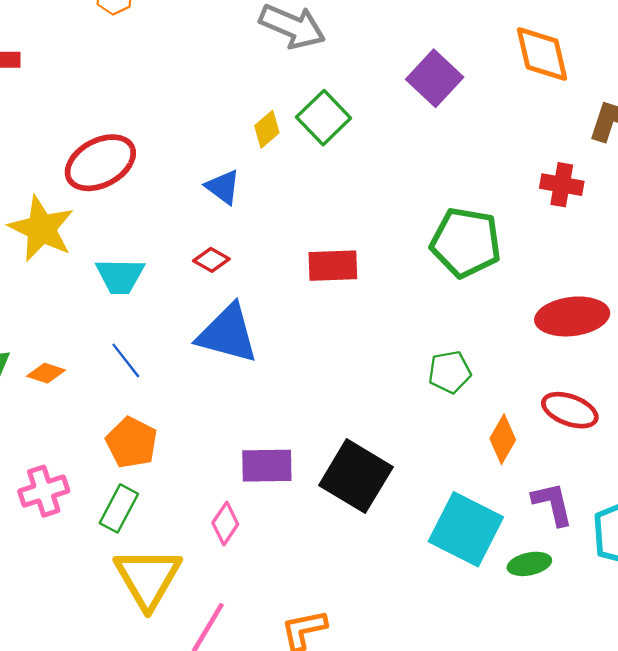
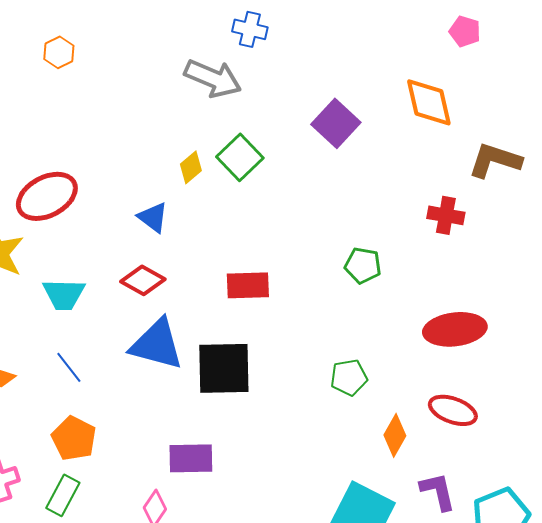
green pentagon: (466, 242) -> (363, 265), size x0.6
red diamond: (211, 260) -> (143, 280), size x1.4
black square: (356, 476) -> (224, 368), moved, turned -32

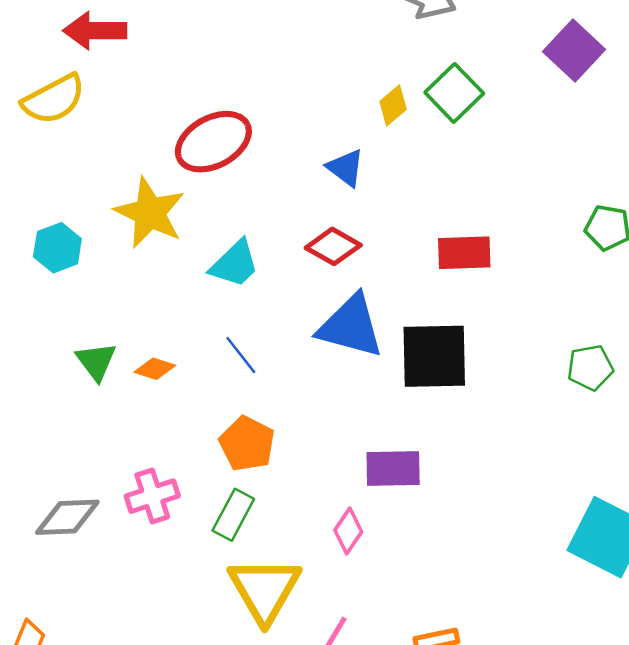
cyan trapezoid: (64, 294) -> (235, 264), turned -45

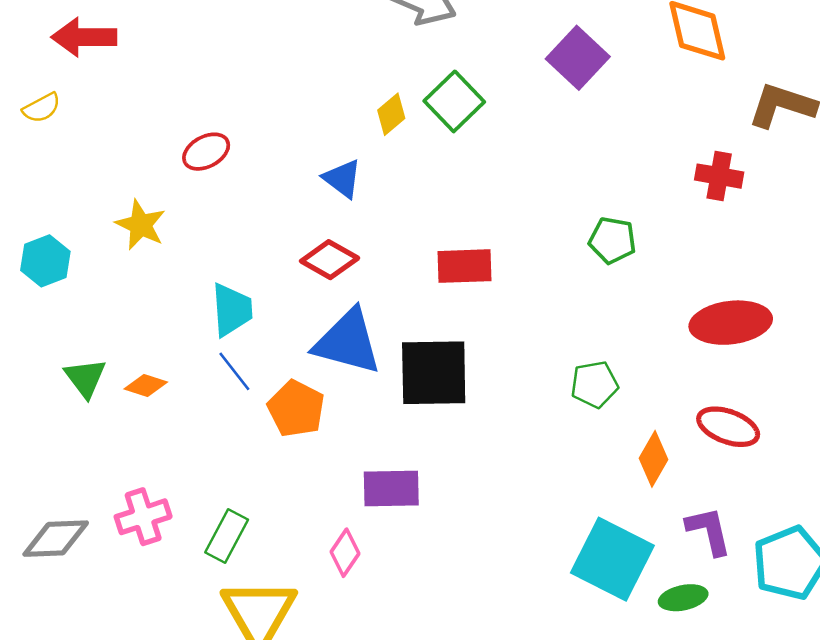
yellow semicircle: (54, 99) -> (42, 108), size x0.6
red ellipse: (213, 142) -> (206, 152), size x0.6
yellow star: (150, 213) -> (141, 225), size x0.7
cyan trapezoid: (235, 264) -> (232, 310), moved, turned -50
orange pentagon: (247, 444) -> (296, 409), moved

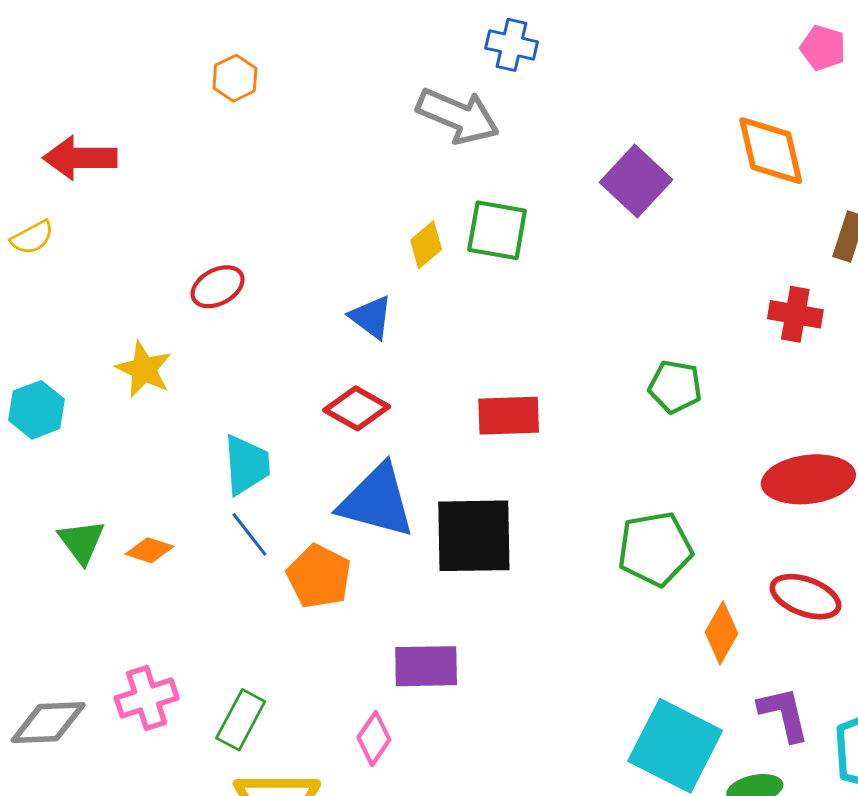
green square: (454, 101) -> (497, 230), turned -36
green pentagon: (594, 384) -> (655, 549), size x1.4

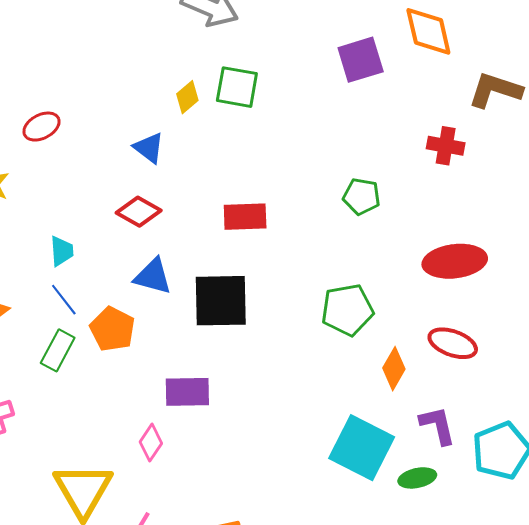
purple square: (636, 181) -> (361, 60), moved, turned 30
cyan trapezoid: (247, 465) -> (62, 251), size x0.7
blue triangle: (377, 501) -> (153, 276), size x0.7
green rectangle: (241, 720) -> (58, 350), moved

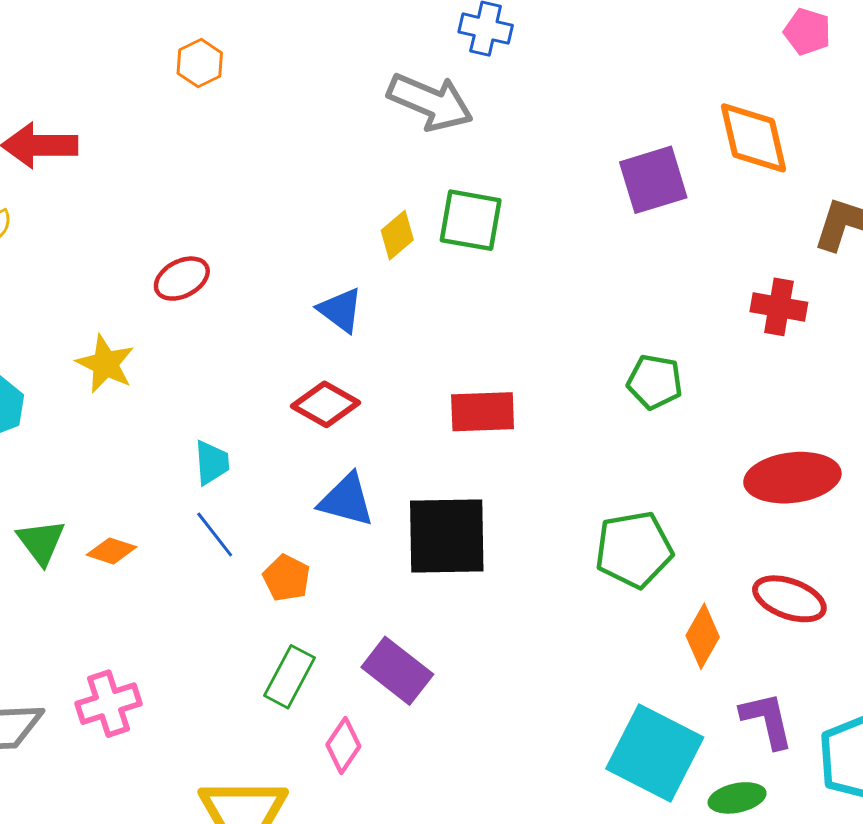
orange pentagon: (112, 329) -> (287, 578), size x0.7
green rectangle: (58, 350) -> (290, 677), moved
purple rectangle: (187, 392) -> (397, 671), turned 39

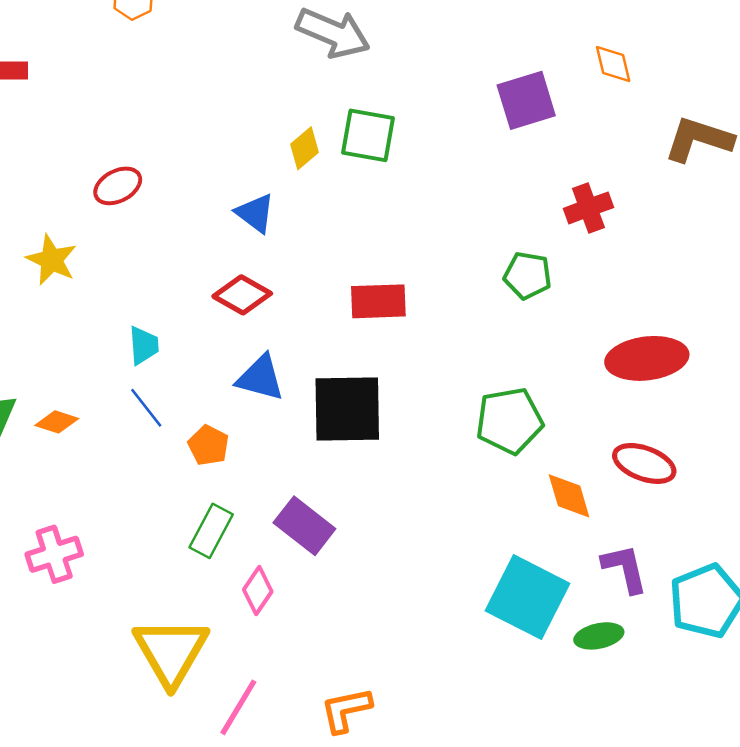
orange diamond: (754, 138) -> (613, 64), size x0.6
red cross: (779, 307) -> (588, 208), moved, turned -30
orange diamond: (703, 636) -> (569, 496), turned -46

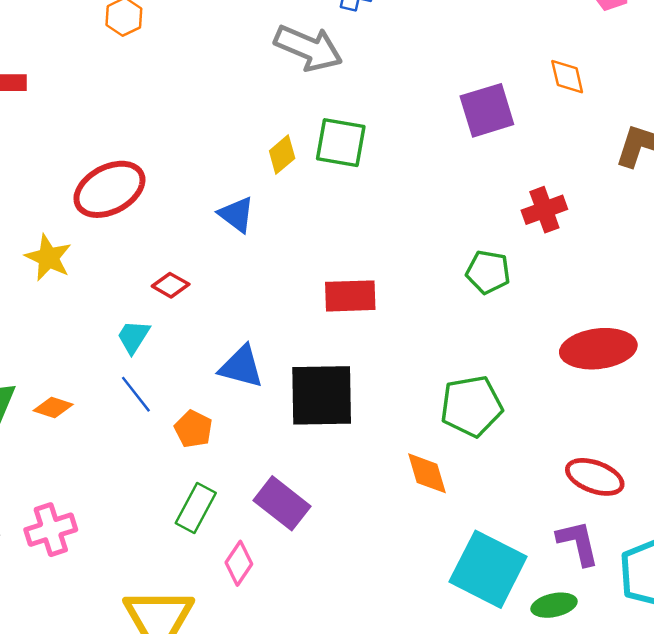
red ellipse: (118, 186) -> (109, 189), size x1.6
red diamond: (242, 295) -> (171, 285), moved, size x0.7
cyan trapezoid: (144, 345) -> (133, 337), turned -144
red ellipse: (644, 463) -> (595, 477), moved
orange diamond: (569, 496) -> (427, 473), moved

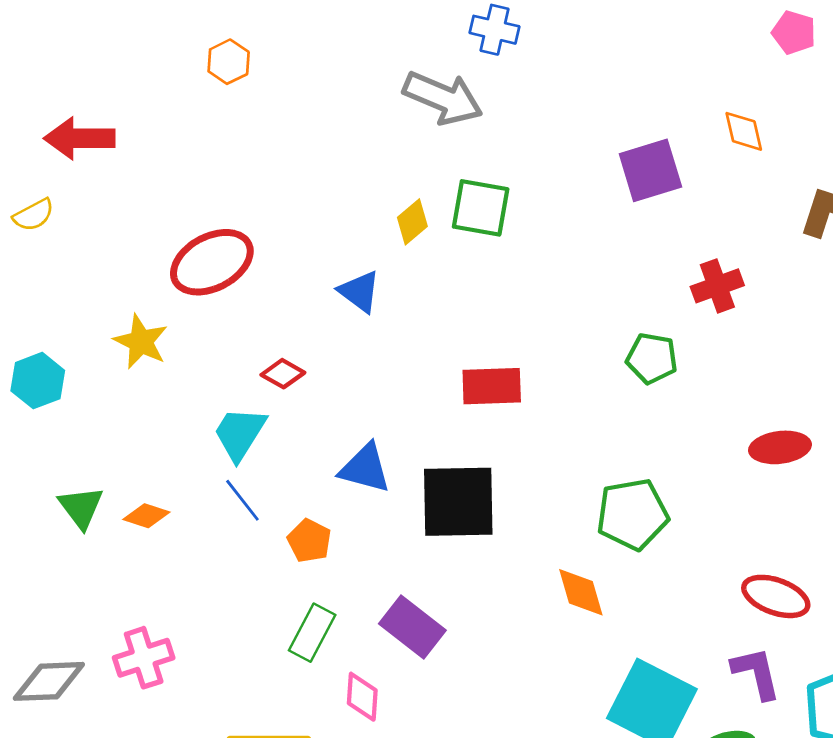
cyan trapezoid: (133, 337) -> (240, 434), size x1.4
red ellipse: (598, 349) -> (780, 447), size x0.7
pink diamond: (239, 563) -> (362, 697), turned -30

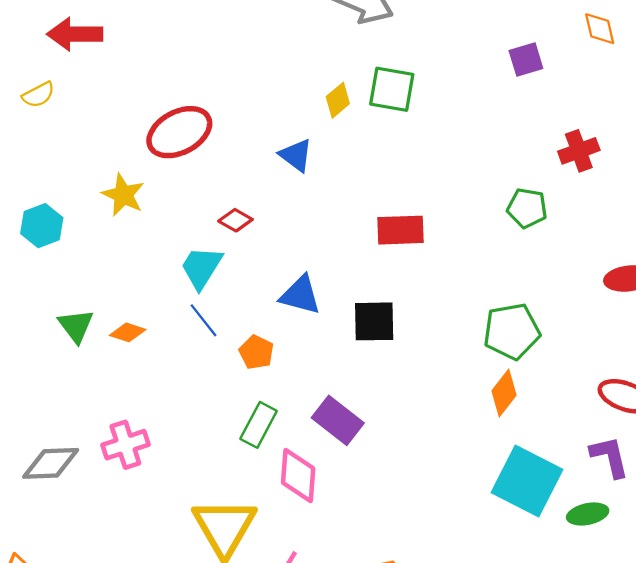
purple square: (650, 170) -> (526, 59), size x0.7
black square: (458, 502) -> (374, 321), size x0.7
orange diamond: (581, 592) -> (504, 393), moved, turned 54
pink diamond: (362, 697) -> (298, 475), size x1.4

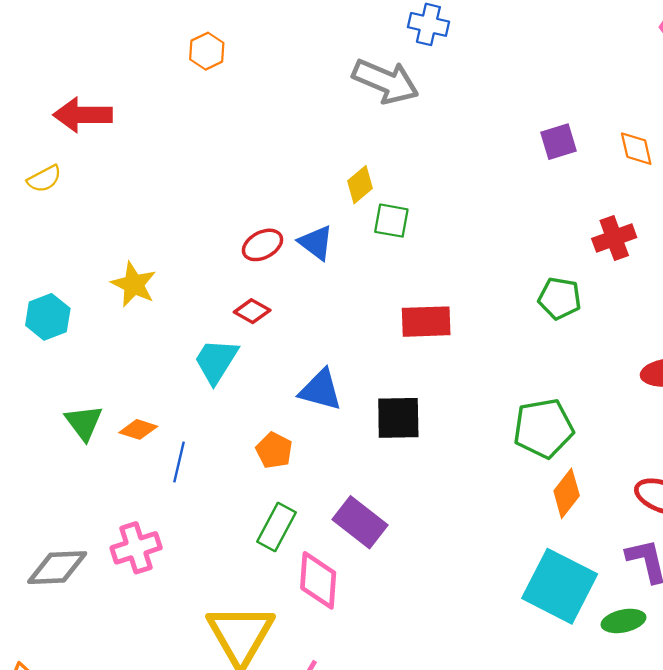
orange diamond: (600, 29) -> (636, 149), moved
green square: (392, 89) -> (391, 221), moved, size x0.7
red ellipse: (179, 132) -> (263, 245), moved, size x0.6
blue line: (204, 320) -> (179, 462), moved, turned 51
orange diamond: (504, 393) -> (567, 493), moved

